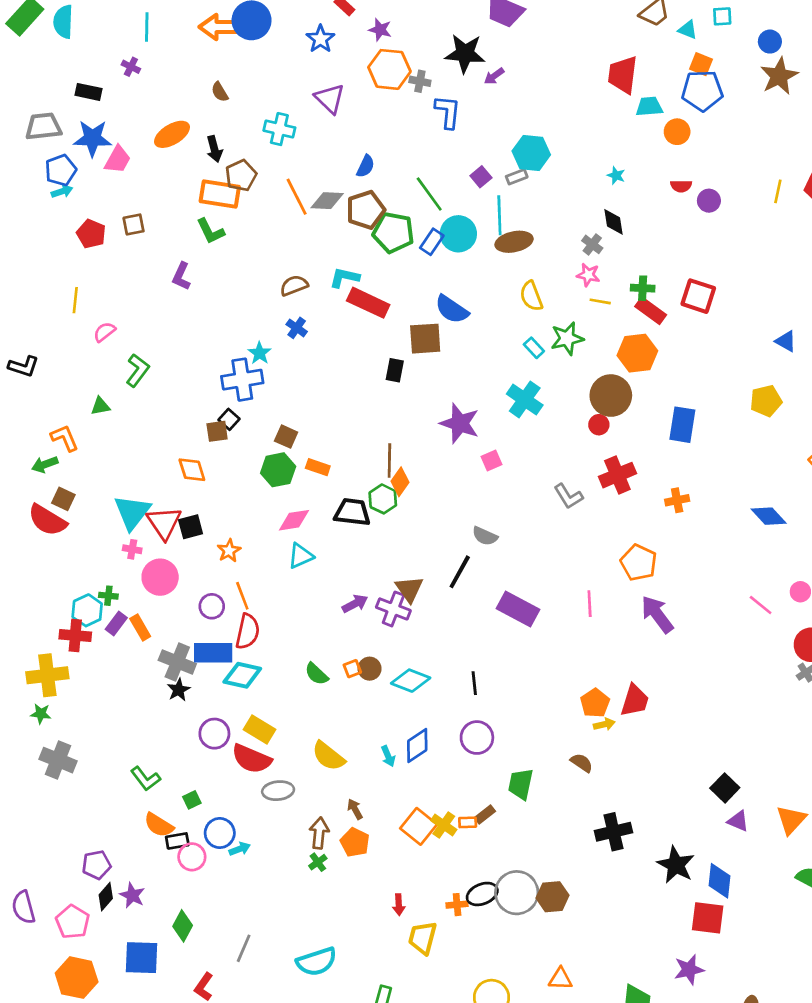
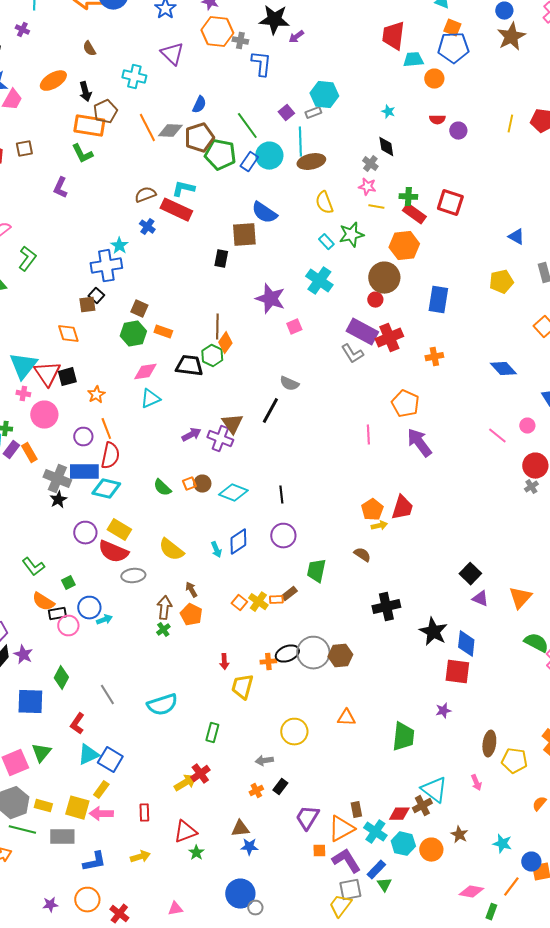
red rectangle: (368, 303) -> (176, 210), moved
purple rectangle: (518, 609) -> (362, 332), moved
orange square: (419, 826) -> (239, 603), size x0.6
gray line: (244, 948) -> (107, 695), turned -55
purple star: (689, 970) -> (443, 711), size x0.7

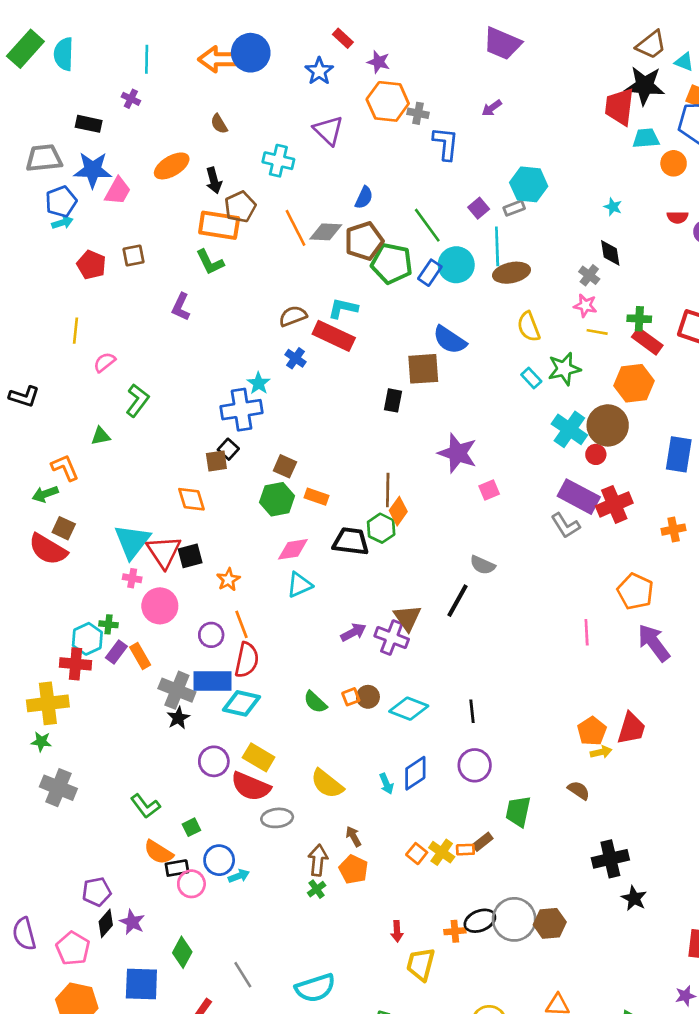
black star: (274, 20) -> (645, 86), moved
cyan cross: (319, 281) -> (569, 429), moved
black star: (433, 632) -> (634, 898), moved, size x0.7

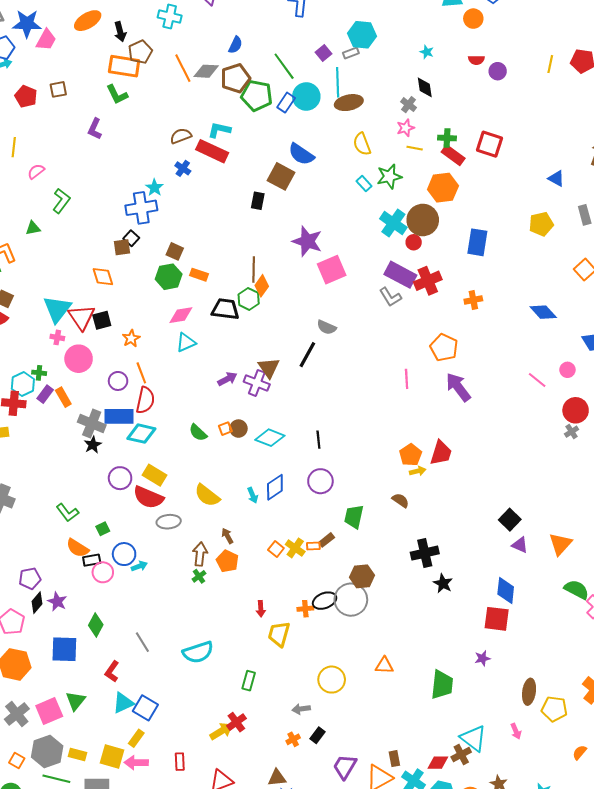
pink star: (585, 306) -> (406, 128), turned -30
brown square: (423, 369) -> (281, 176), turned 32
pink square: (489, 490) -> (332, 270), size x1.8
brown hexagon: (550, 923) -> (362, 576), moved

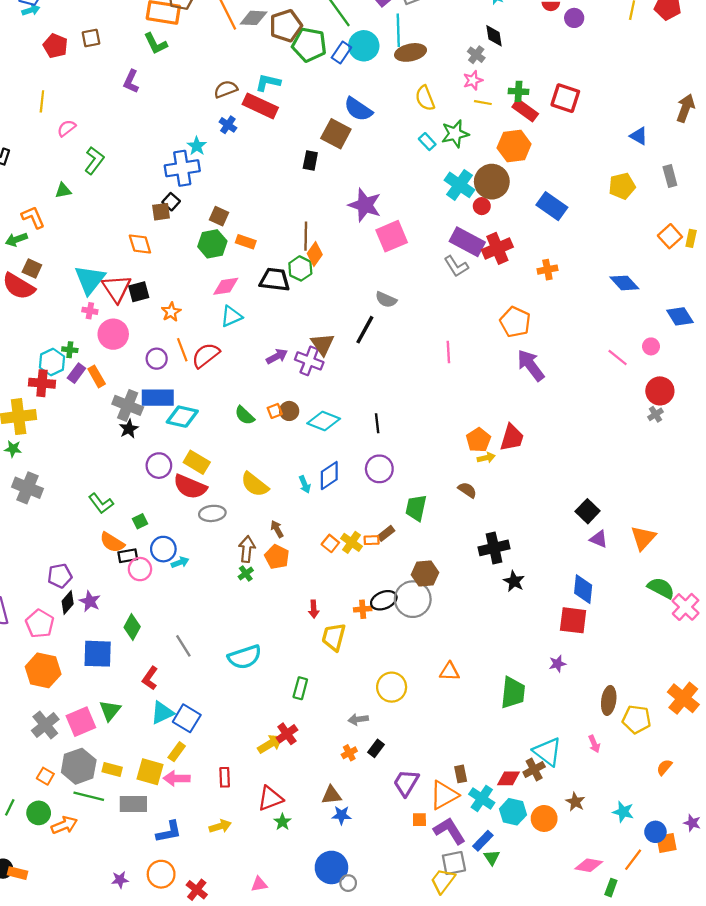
blue rectangle: (477, 242) -> (552, 206), turned -64
pink line: (407, 379) -> (448, 352), moved
red semicircle: (145, 400) -> (206, 355), moved, turned -140

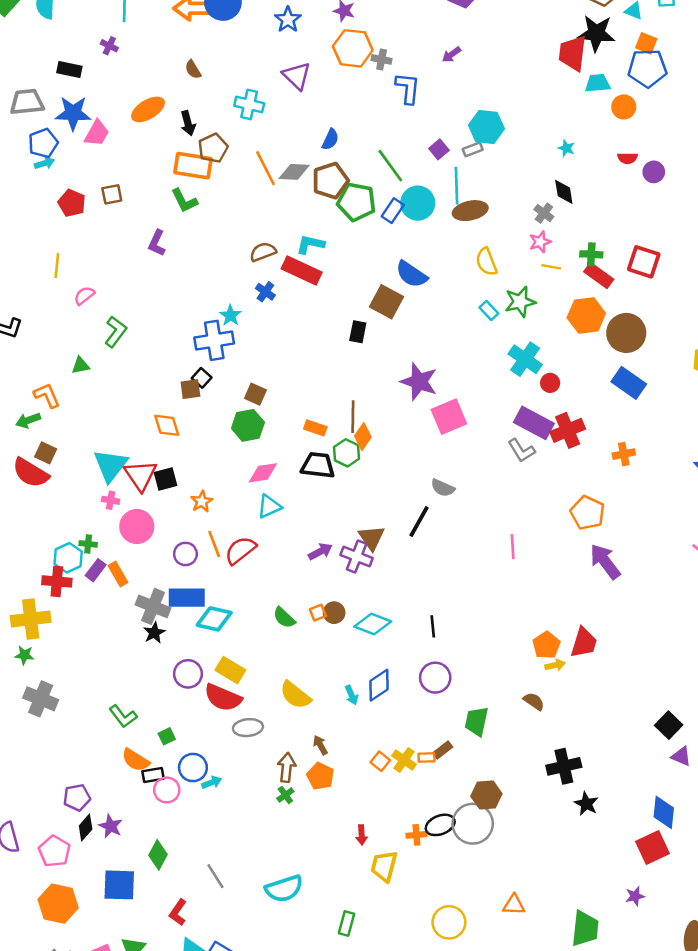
brown circle: (492, 182) -> (626, 333), moved
orange rectangle: (246, 242) -> (315, 428), moved
red square: (573, 620) -> (652, 847), turned -32

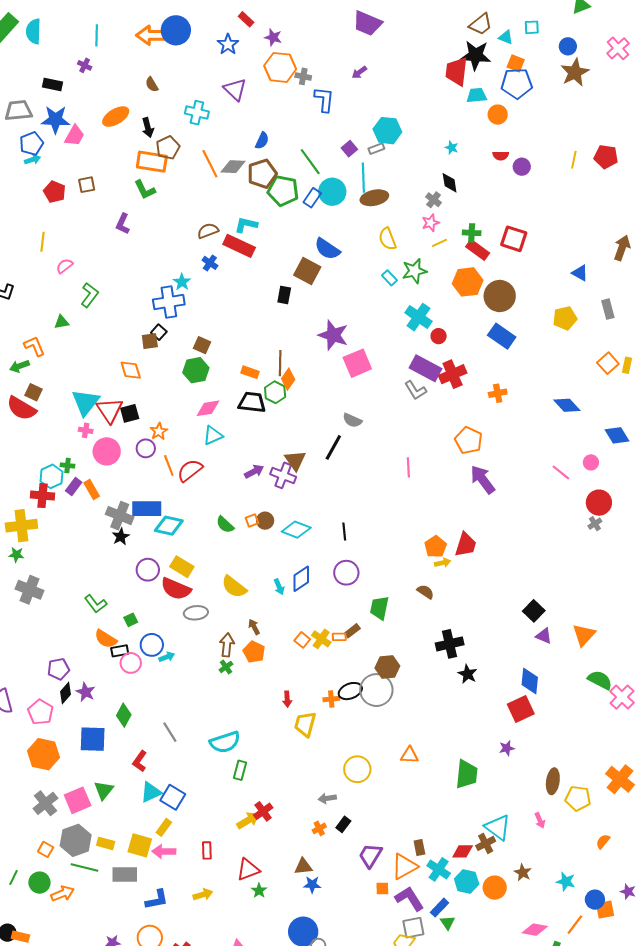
yellow line: (551, 267) -> (440, 243), turned -35
purple circle: (185, 554) -> (146, 448), moved
green rectangle: (347, 924) -> (240, 770), moved

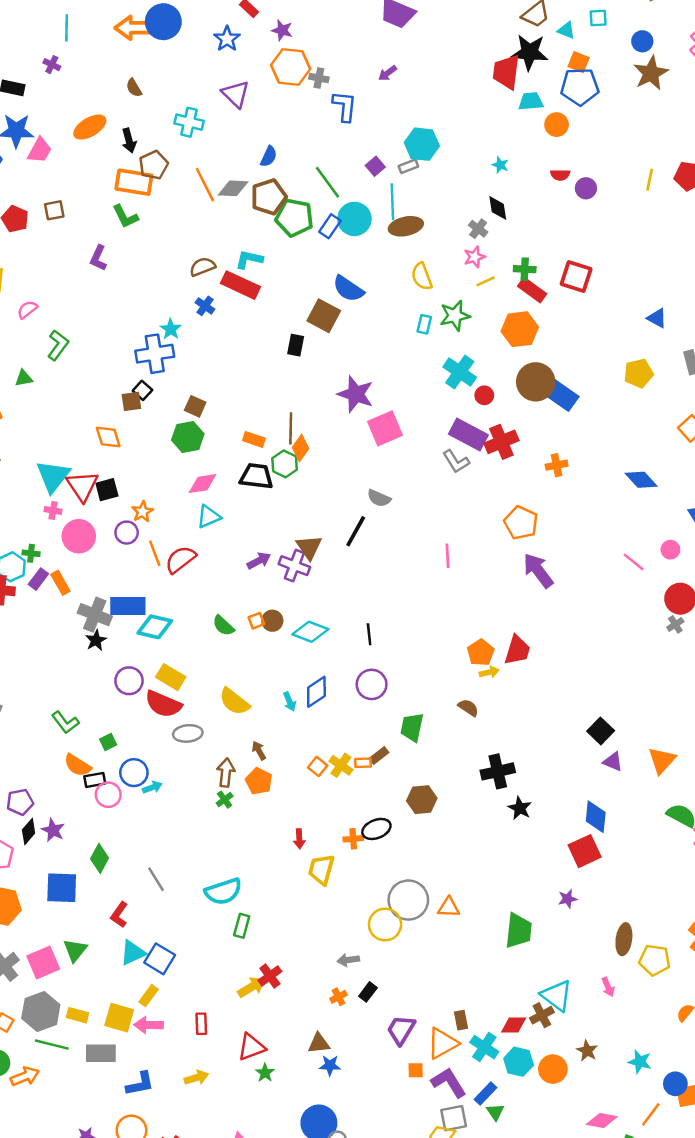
cyan rectangle: (389, 278) -> (424, 324), turned 56
brown circle: (500, 296) -> (536, 382), moved
gray circle: (376, 690) -> (408, 900), moved

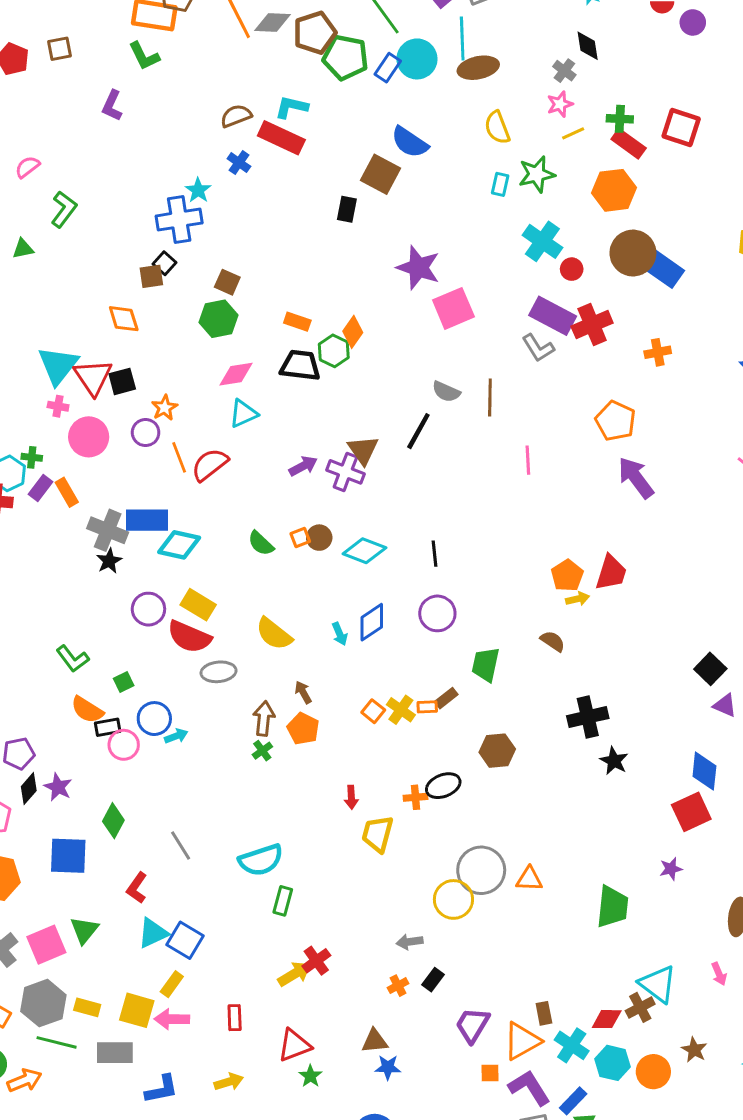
brown line: (291, 428) -> (490, 397), moved

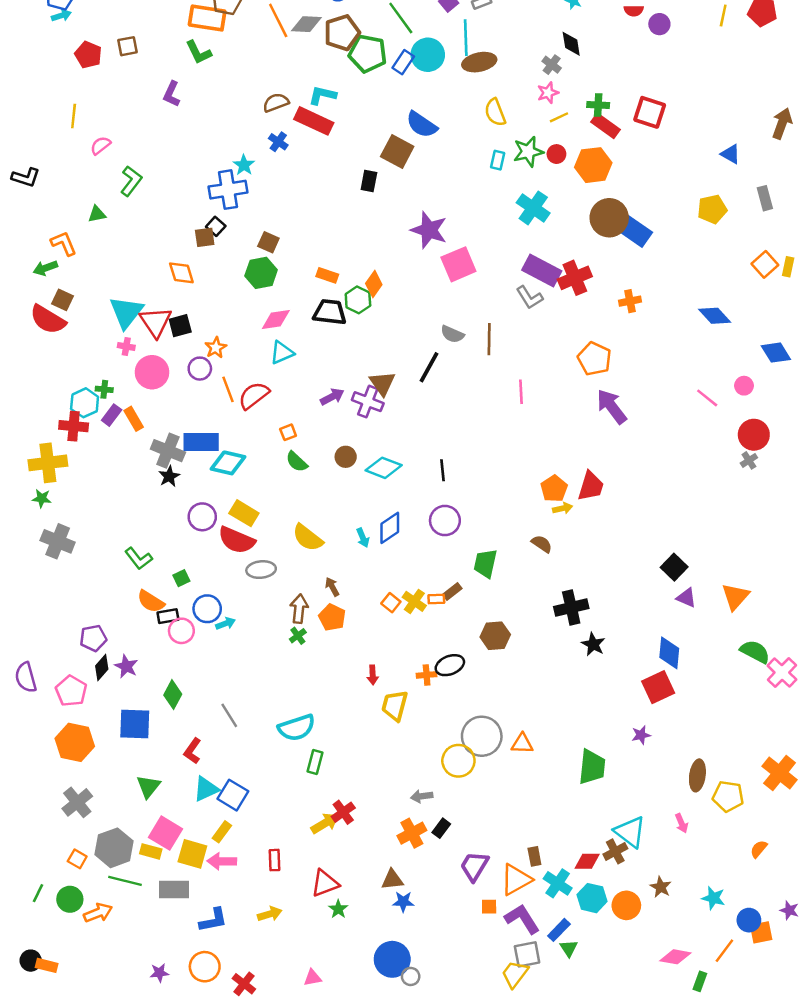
red circle: (572, 269) -> (556, 154), moved
orange square: (300, 538) -> (288, 432), moved
pink square: (46, 945) -> (165, 833), moved, turned -36
orange cross: (398, 986) -> (412, 833), size x1.6

